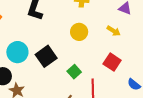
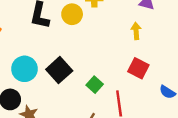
yellow arrow: (114, 31) -> (136, 31), turned -120
yellow circle: (79, 32) -> (72, 14), moved

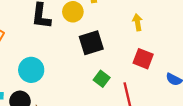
black square: (59, 70) -> (91, 43), moved, turned 30

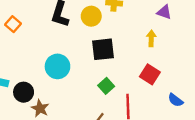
cyan circle: (31, 70) -> (57, 66), moved

